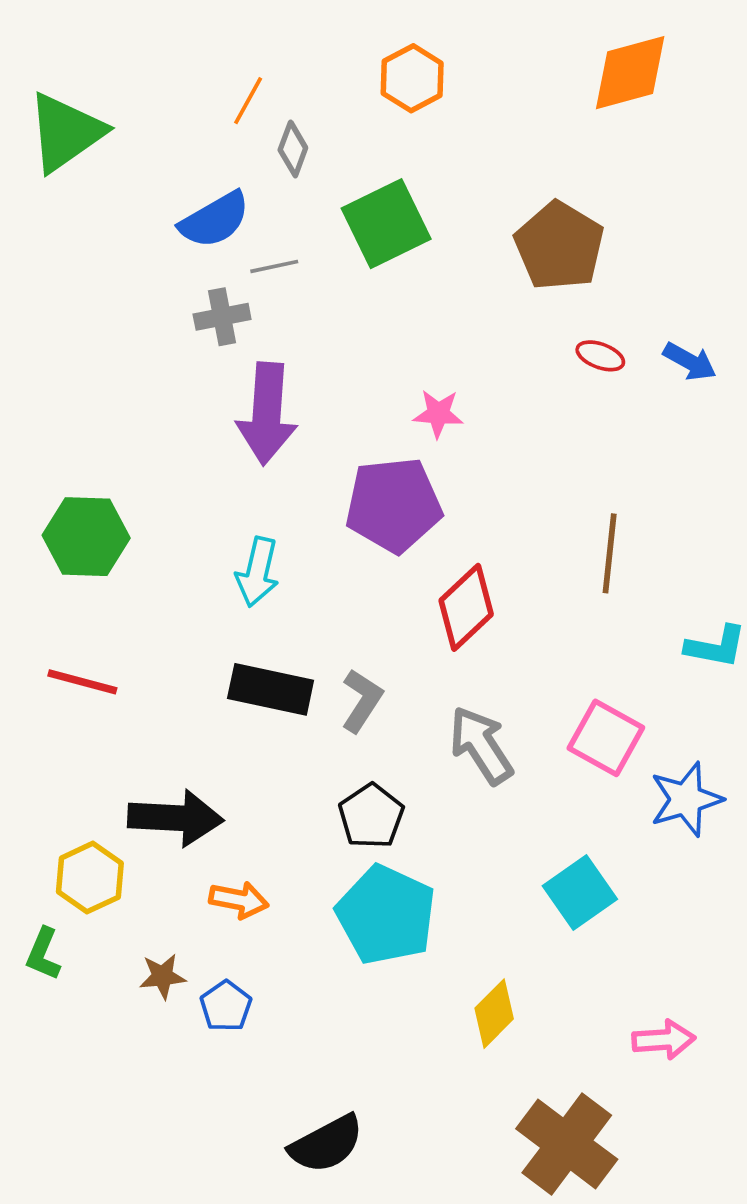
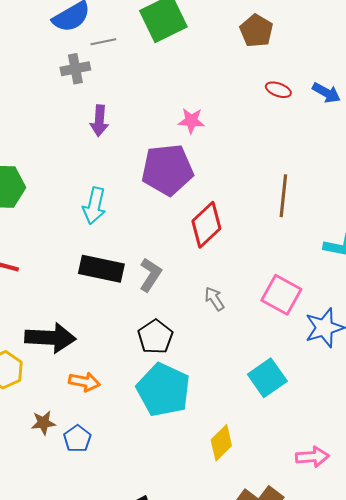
brown pentagon: (559, 246) -> (256, 31), size x0.7
purple arrow: (267, 414) -> (99, 121), size x0.6
gray arrow: (481, 745) -> (214, 299), size x0.6

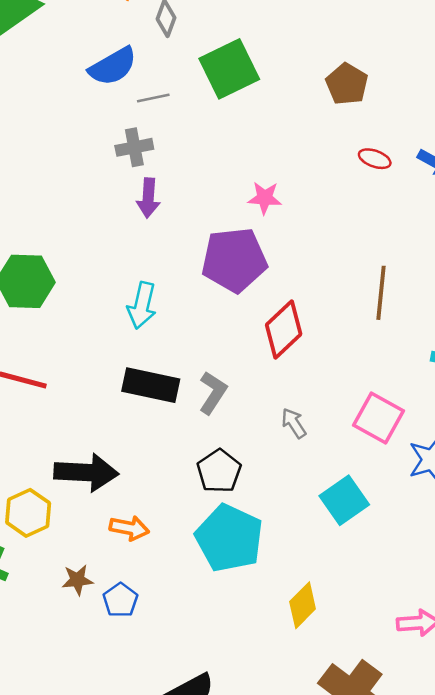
gray cross: (75, 69) -> (134, 147), moved
cyan square: (267, 378) -> (344, 500), moved

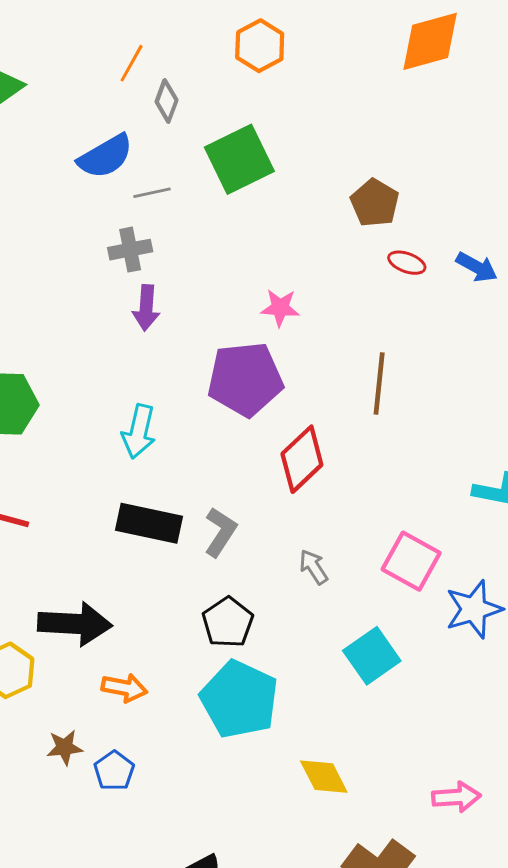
brown pentagon: (347, 84) -> (375, 203), moved
brown line: (381, 293) -> (379, 383), moved
yellow diamond: (303, 605) -> (324, 777), turned -72

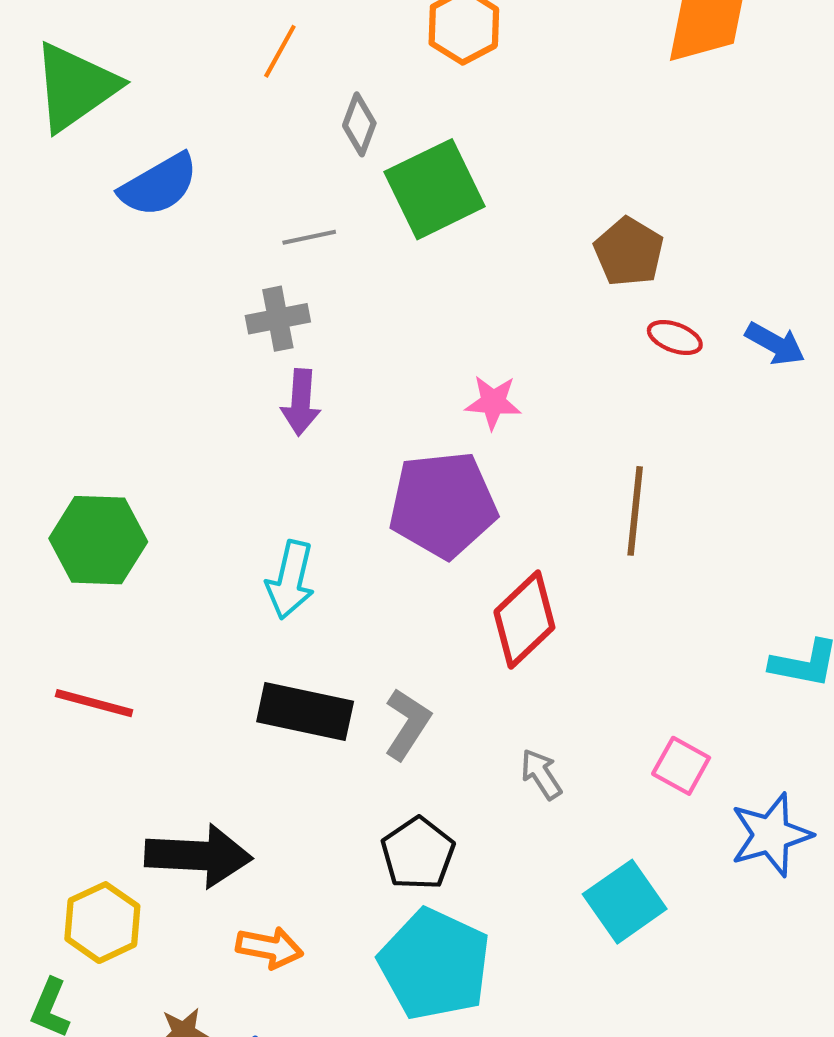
gray diamond: (167, 101) -> (359, 124), moved
blue semicircle: (105, 156) -> (159, 185), moved
pink square: (411, 561) -> (681, 766), size x0.7

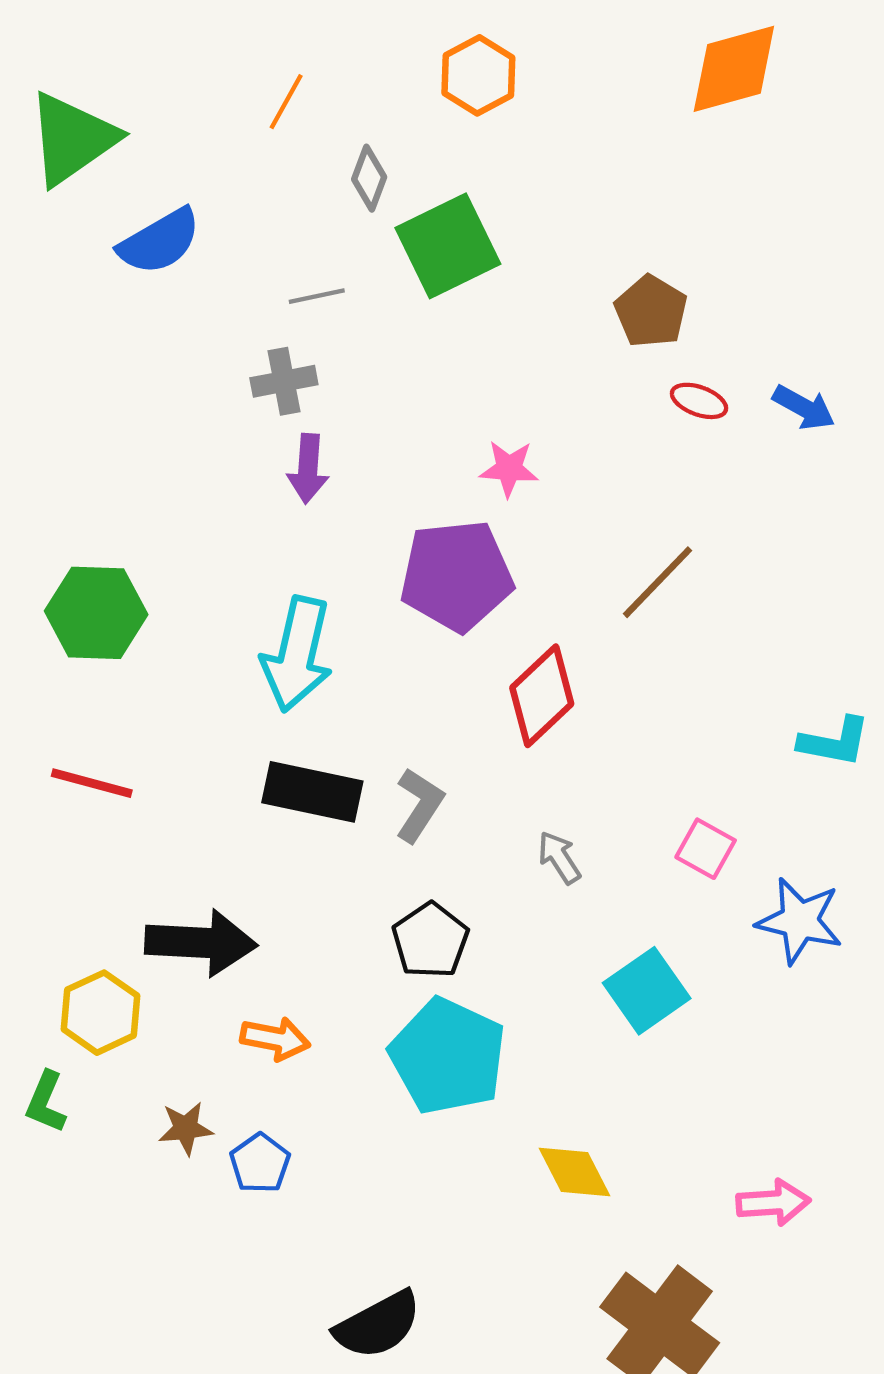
brown line: (635, 511) -> (658, 582), turned 38
cyan arrow: (290, 580) -> (297, 654), size x1.4
blue star: (771, 835) -> (799, 921), turned 30

